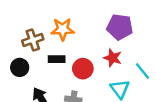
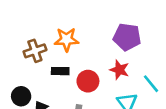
black circle: (20, 67) -> (21, 96), moved

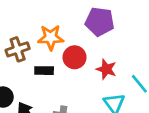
purple pentagon: (127, 37) -> (100, 22), moved
red circle: (88, 81) -> (75, 57), moved

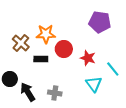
purple pentagon: (100, 22) -> (100, 22), moved
brown cross: (18, 49) -> (21, 43), turned -30

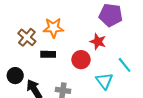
red circle: (64, 49) -> (81, 60), moved
red star: (88, 58) -> (98, 42), moved

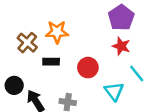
purple pentagon: (111, 15) -> (121, 18), turned 30
red star: (98, 42) -> (121, 46), moved

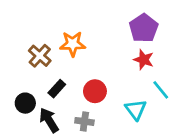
black rectangle: (51, 62) -> (57, 89), moved, turned -49
red circle: (88, 68) -> (95, 91), moved

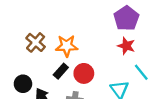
orange star: (73, 44) -> (67, 46), moved
black rectangle: (57, 89) -> (61, 71), moved

